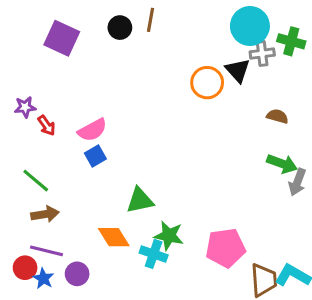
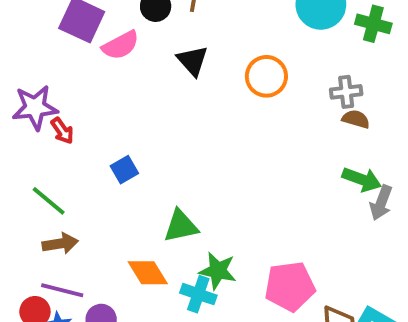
gray cross: (262, 54) -> (346, 92), moved
black triangle: (238, 70) -> (193, 61), moved
purple star: (25, 107) -> (35, 107), size x1.6
pink semicircle: (92, 130) -> (121, 45), moved

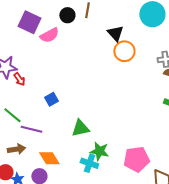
black triangle: (193, 61) -> (115, 33), moved
brown arrow: (60, 244) -> (16, 149), moved
orange diamond: (148, 273) -> (49, 158), moved
purple line: (62, 290) -> (31, 129), moved

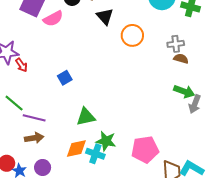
black triangle: (115, 33) -> (105, 16), moved
blue square: (51, 99) -> (65, 78), moved
brown arrow: (16, 149) -> (34, 138), moved
orange diamond: (49, 158) -> (76, 148), moved, turned -70

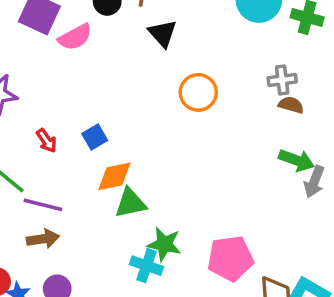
orange circle: (132, 35) -> (198, 92), moved
red arrow: (21, 65) -> (47, 141), moved
orange diamond: (76, 148) -> (114, 176), moved

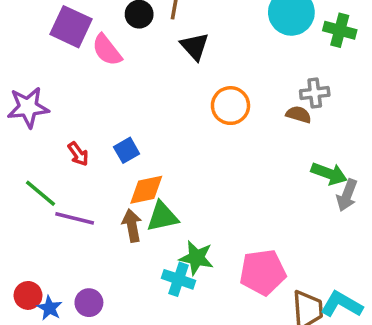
pink semicircle: (75, 37) -> (107, 50), turned 80
brown semicircle: (291, 105) -> (299, 115), moved
brown arrow: (43, 239) -> (132, 226), moved, turned -92

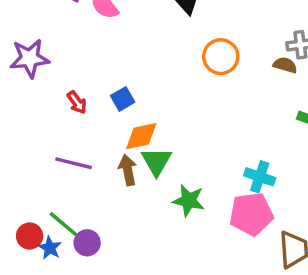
green line: (41, 193) -> (63, 224), moved
green triangle: (162, 217) -> (156, 162), turned -48
cyan cross: (179, 279) -> (260, 177), moved

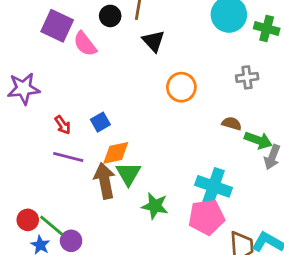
brown semicircle: (285, 65) -> (232, 123), moved
purple line: (74, 163) -> (68, 157), moved
brown arrow: (128, 170) -> (105, 181), size x1.4
cyan cross: (260, 177) -> (214, 186), size x1.4
red circle: (30, 236) -> (28, 220), moved

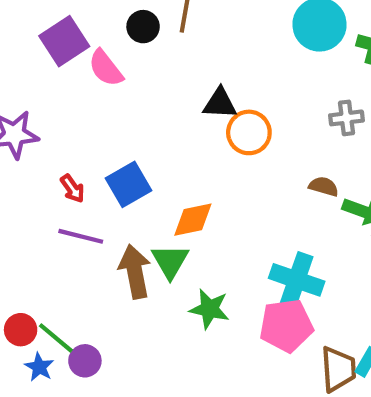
purple square: (57, 26) -> (64, 41), turned 32
black triangle: (153, 41) -> (220, 103), moved, turned -45
blue square: (100, 122) -> (129, 184), size x1.5
orange diamond: (116, 153) -> (193, 220), moved

